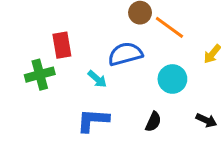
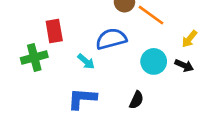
black arrow: (206, 120) -> (184, 65), moved

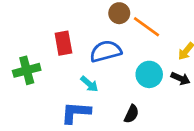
red rectangle: (54, 31) -> (63, 43), moved
cyan arrow: (86, 61) -> (89, 84), moved

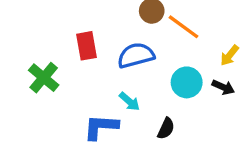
green cross: (27, 70) -> (44, 78), turned -35
cyan arrow: (89, 84) -> (129, 101), moved

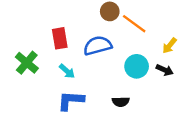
cyan arrow: (129, 101) -> (67, 71), moved
black semicircle: (166, 128) -> (121, 102), turned 63

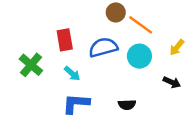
cyan circle: (137, 66) -> (139, 56), moved
black arrow: (165, 70) -> (172, 82), moved

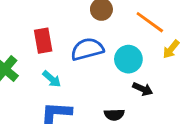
orange line: (141, 25) -> (150, 22), moved
black arrow: (172, 82) -> (143, 89), moved

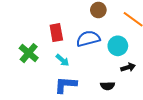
black arrow: (143, 89) -> (128, 67), turned -40

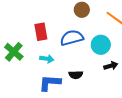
cyan arrow: (62, 60) -> (47, 59), turned -32
black semicircle: (108, 86) -> (76, 75), moved

